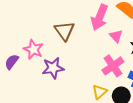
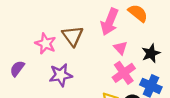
pink triangle: (116, 36) -> (120, 48), moved
pink star: (33, 49) -> (45, 44), moved

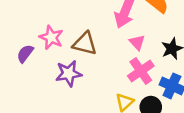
brown triangle: (73, 36) -> (85, 44), moved, turned -40
purple semicircle: (17, 69) -> (25, 54), moved

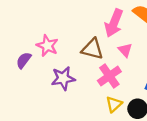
brown triangle: (85, 44) -> (92, 49), moved
pink cross: (141, 71) -> (109, 76), moved

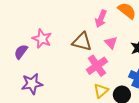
pink arrow: (114, 23) -> (101, 19), size x0.7
purple star: (63, 78) -> (32, 84), moved

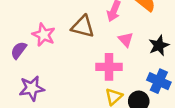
brown triangle: (82, 42) -> (83, 26), moved
pink cross: (97, 66) -> (109, 67), turned 35

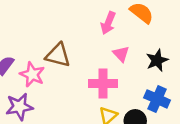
brown triangle: (83, 26) -> (58, 55), moved
pink star: (44, 35) -> (32, 74), moved

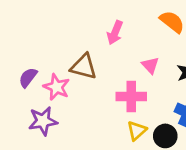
pink arrow: (108, 23) -> (115, 33), moved

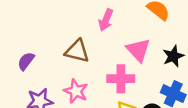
pink triangle: (150, 65) -> (138, 50), size x1.5
pink star: (56, 87) -> (76, 91), moved

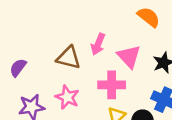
pink arrow: (106, 20) -> (98, 44), moved

